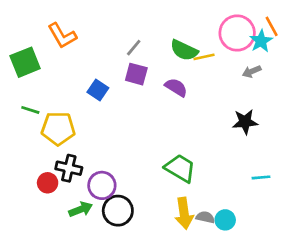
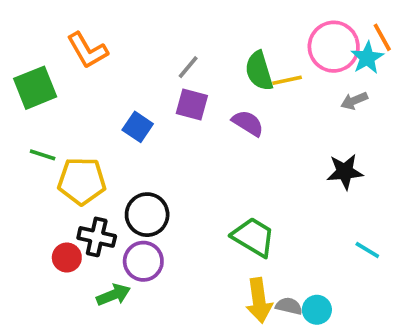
green semicircle: (184, 50) -> (259, 71), turned 48
cyan line: (261, 177) -> (367, 250), turned 36
black circle: (118, 211) -> (147, 215), moved

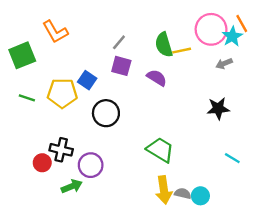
yellow pentagon: (82, 181) -> (62, 93), moved
black circle: (147, 215) -> (106, 113), moved

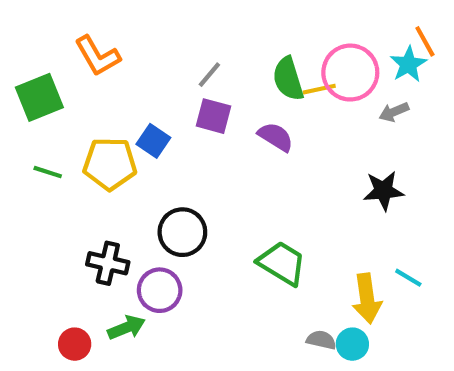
pink circle: (211, 29) -> (350, 73), moved
black circle: (106, 113) -> (182, 232), moved
red circle: (42, 163) -> (75, 344), moved
yellow arrow: (164, 190) -> (367, 298), moved

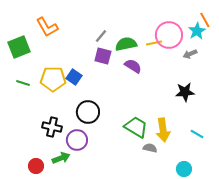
green semicircle: (288, 79) -> (126, 44), moved, turned 95
blue square: (153, 141) -> (74, 77), moved
yellow arrow: (367, 298) -> (163, 130), moved
gray semicircle: (321, 340) -> (150, 148), moved
cyan circle: (352, 344) -> (184, 169), moved

